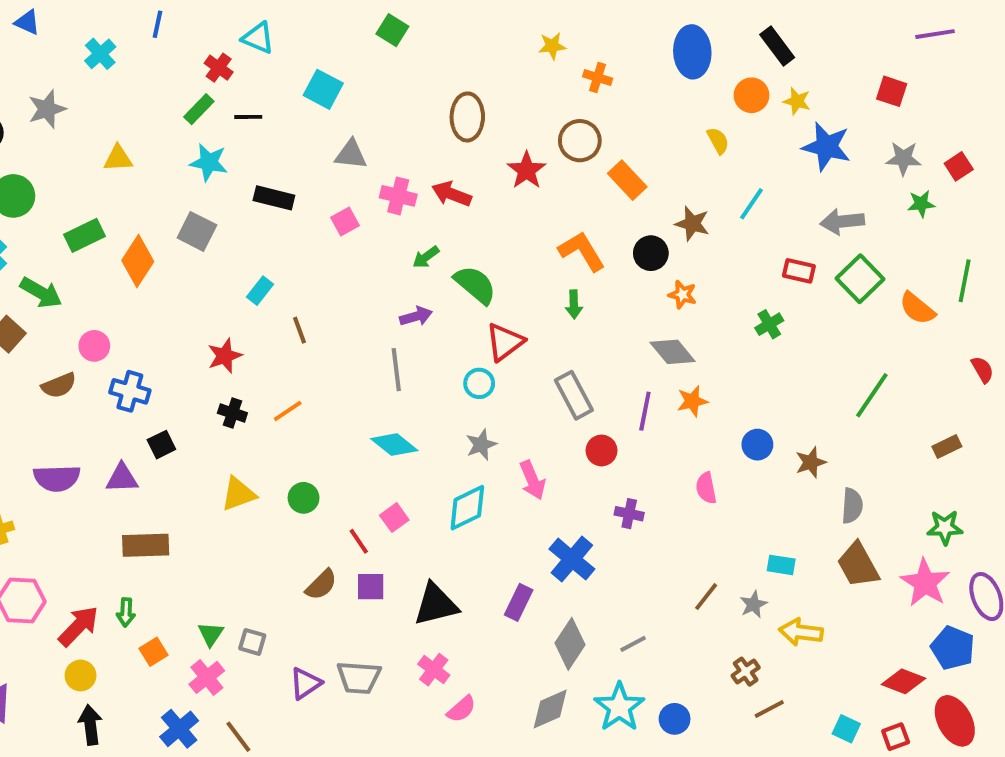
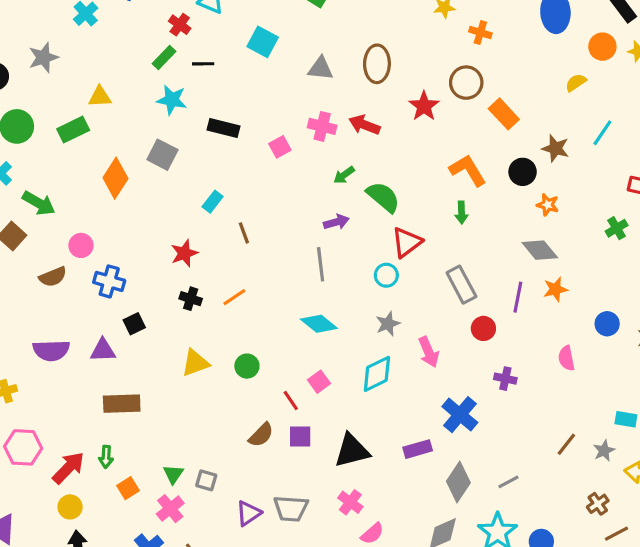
yellow semicircle: (718, 141) -> (576, 83), turned -95
gray triangle: (351, 154) -> (321, 69), moved
green rectangle: (84, 235) -> (73, 130), moved
purple rectangle: (519, 602) -> (418, 449), turned 48

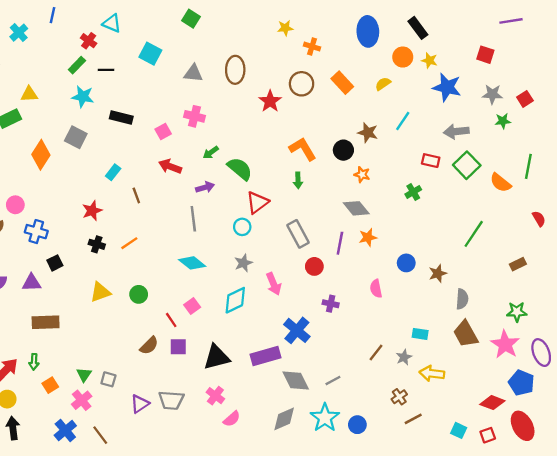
orange rectangle: (504, 114) -> (342, 83), moved
red arrow: (364, 125) -> (170, 166), moved
purple rectangle: (418, 449) -> (265, 356), size x1.4
gray diamond: (458, 482) -> (296, 380), turned -60

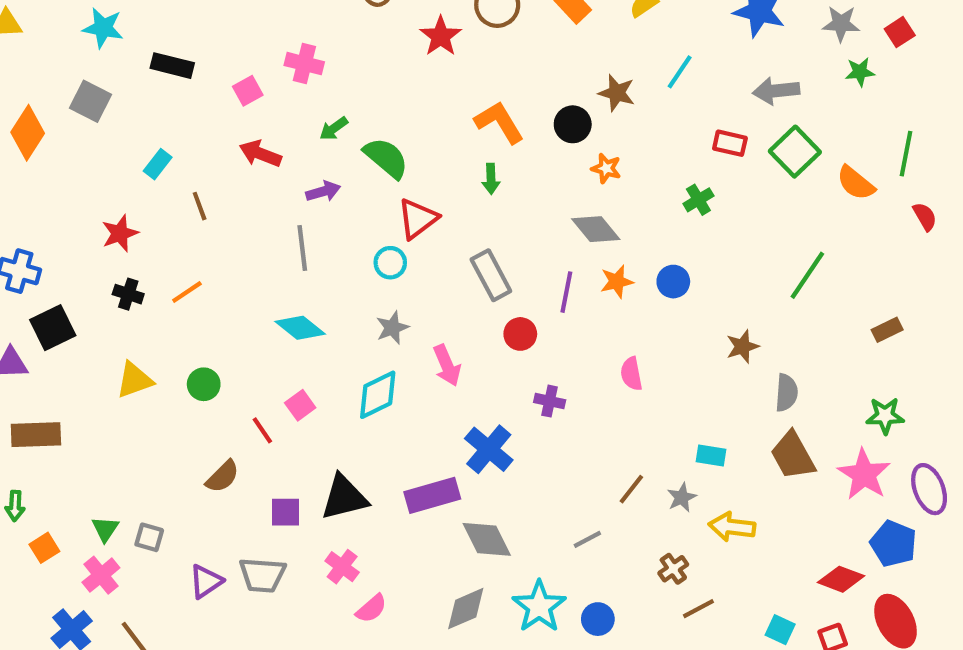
red semicircle: (539, 219) -> (925, 217), moved
black square: (55, 263) -> (53, 328), size x1.5
blue circle: (406, 263) -> (673, 282), moved
purple square: (178, 347) -> (285, 512), moved
gray line: (333, 380) -> (587, 539), moved

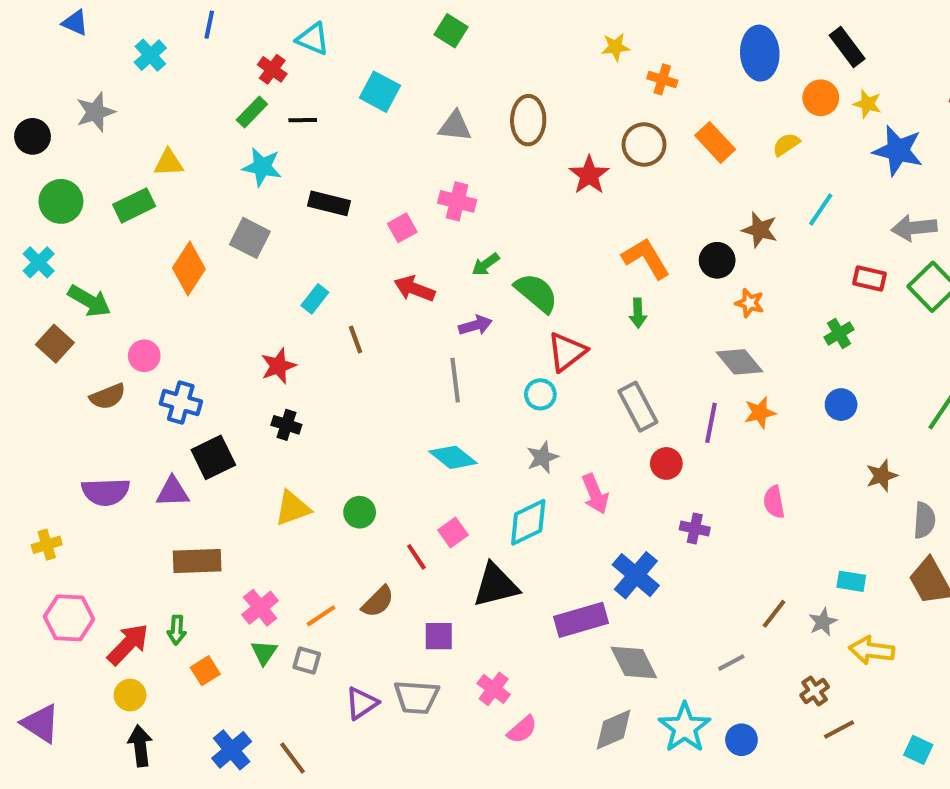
blue circle: (673, 282) -> (841, 405), moved
orange line: (187, 292) -> (321, 616), moved
black triangle: (344, 497) -> (496, 585), moved
pink cross: (101, 575) -> (260, 608), moved

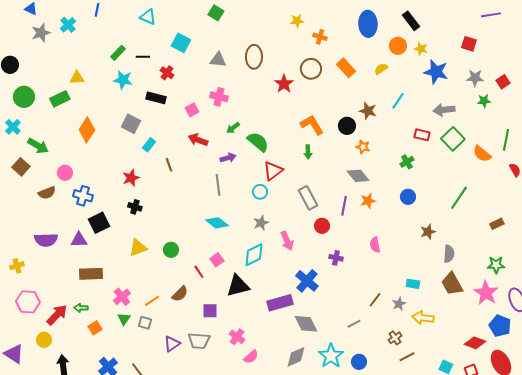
red cross: (272, 69) -> (167, 73), moved
gray star: (95, 112) -> (41, 33), moved
gray square: (250, 238) -> (131, 124), moved
green arrow: (177, 630) -> (81, 308), turned 88
yellow circle: (130, 695) -> (44, 340), moved

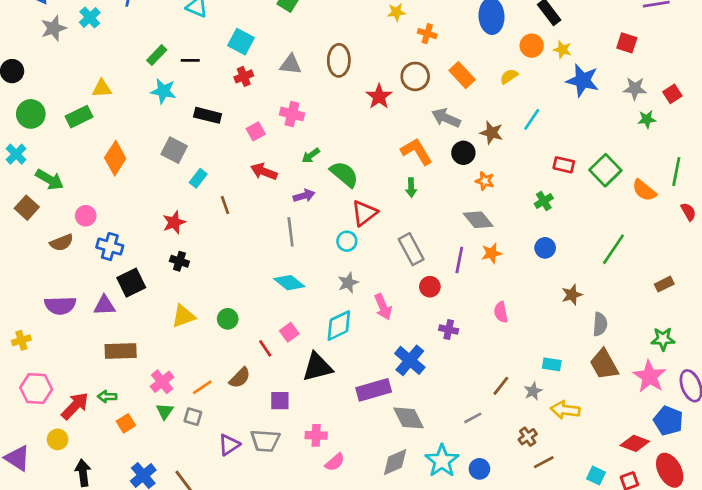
red cross: (167, 73) -> (244, 76), moved, turned 32
gray arrow: (444, 110) -> (446, 118), moved, turned 30
pink cross: (237, 337) -> (316, 435), turned -35

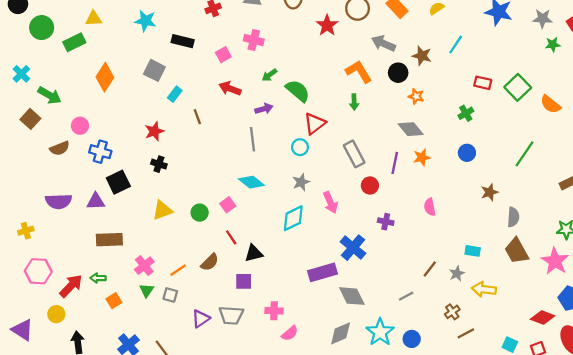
green circle: (31, 114) -> (42, 28), moved
pink square: (289, 332) -> (228, 205), moved
black triangle: (317, 367) -> (254, 253), moved, size x0.7

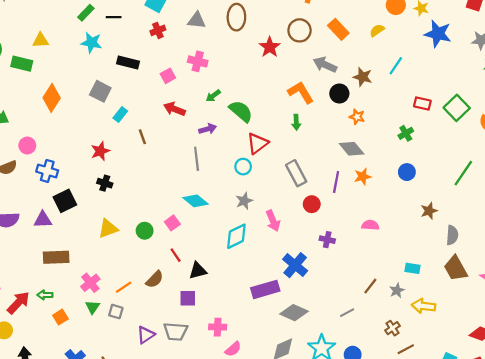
green rectangle: (74, 42) -> (22, 64), turned 40
pink semicircle: (430, 207) -> (370, 225), turned 105
gray diamond: (352, 296) -> (294, 313), turned -40

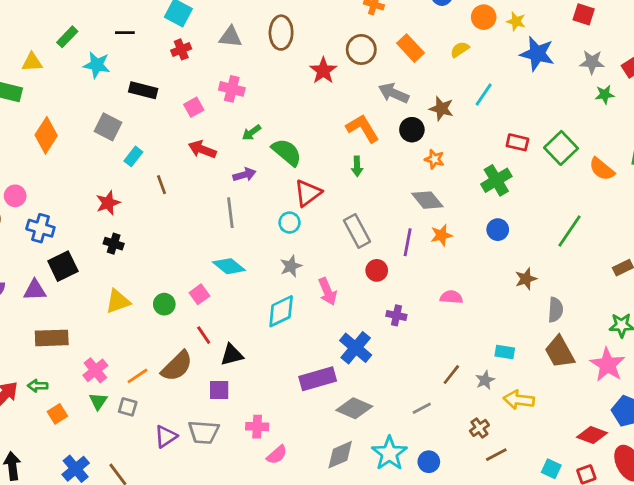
green rectangle: (86, 13) -> (67, 37), moved
green cross: (406, 133) -> (496, 180), size x1.5
brown semicircle: (155, 279) -> (177, 366), size x1.4

